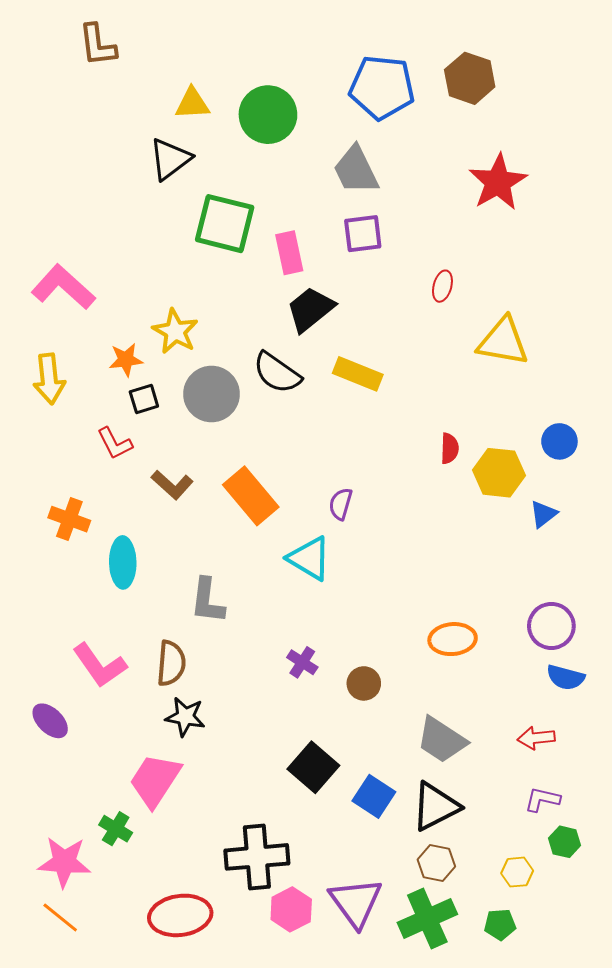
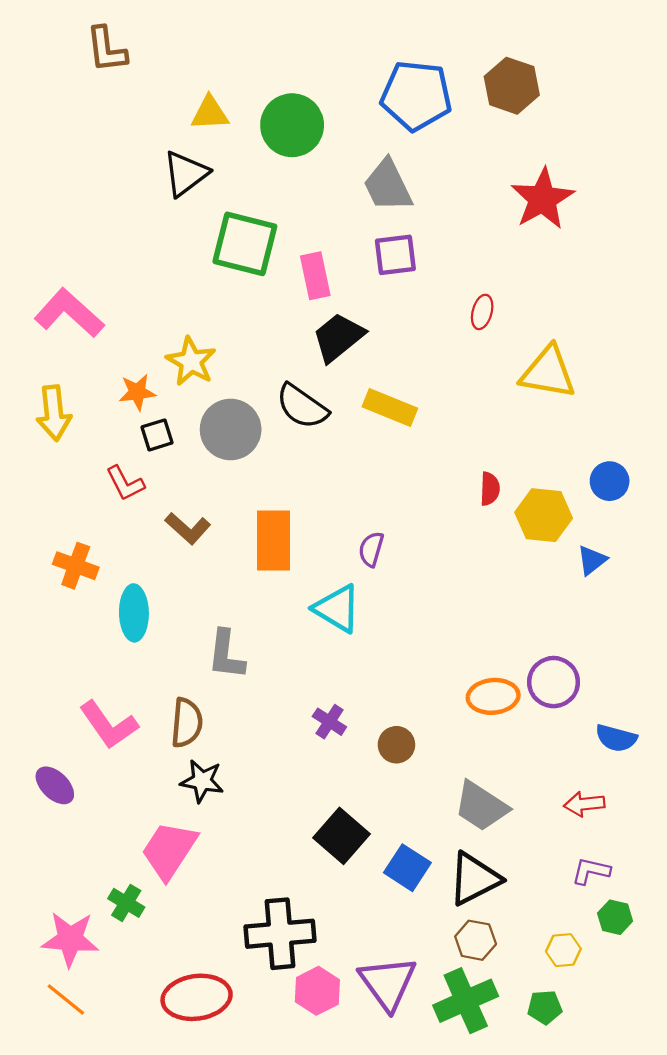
orange rectangle: (251, 496) -> (273, 540), turned 40
purple circle: (551, 626) -> (554, 682), moved

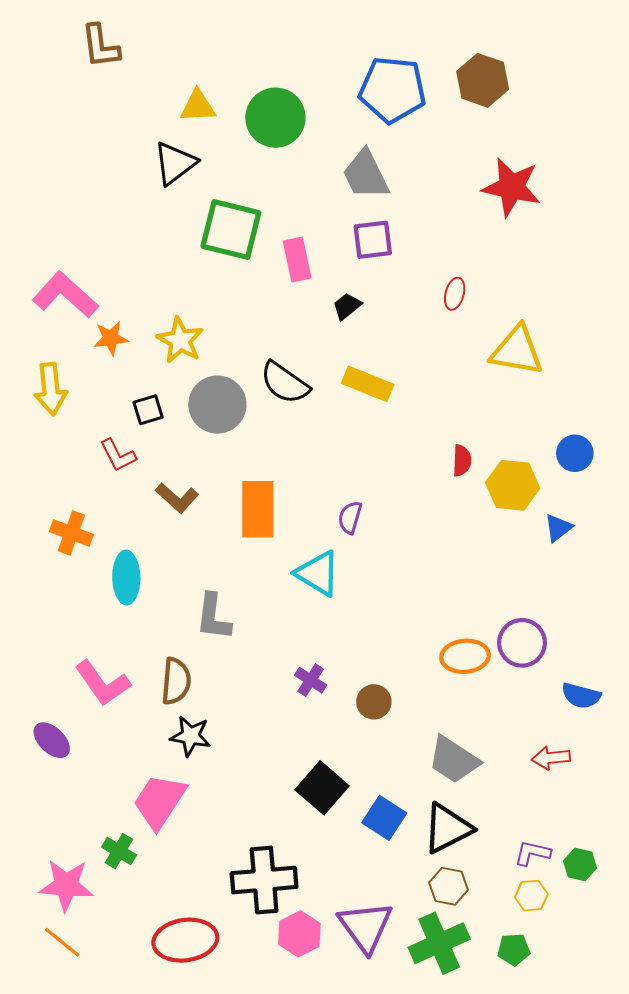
red star: (543, 199) -> (512, 187), turned -30
black trapezoid: (338, 337) -> (347, 306), moved, size x0.6
orange star: (137, 392) -> (111, 338), moved
purple L-shape: (591, 871) -> (532, 853), moved

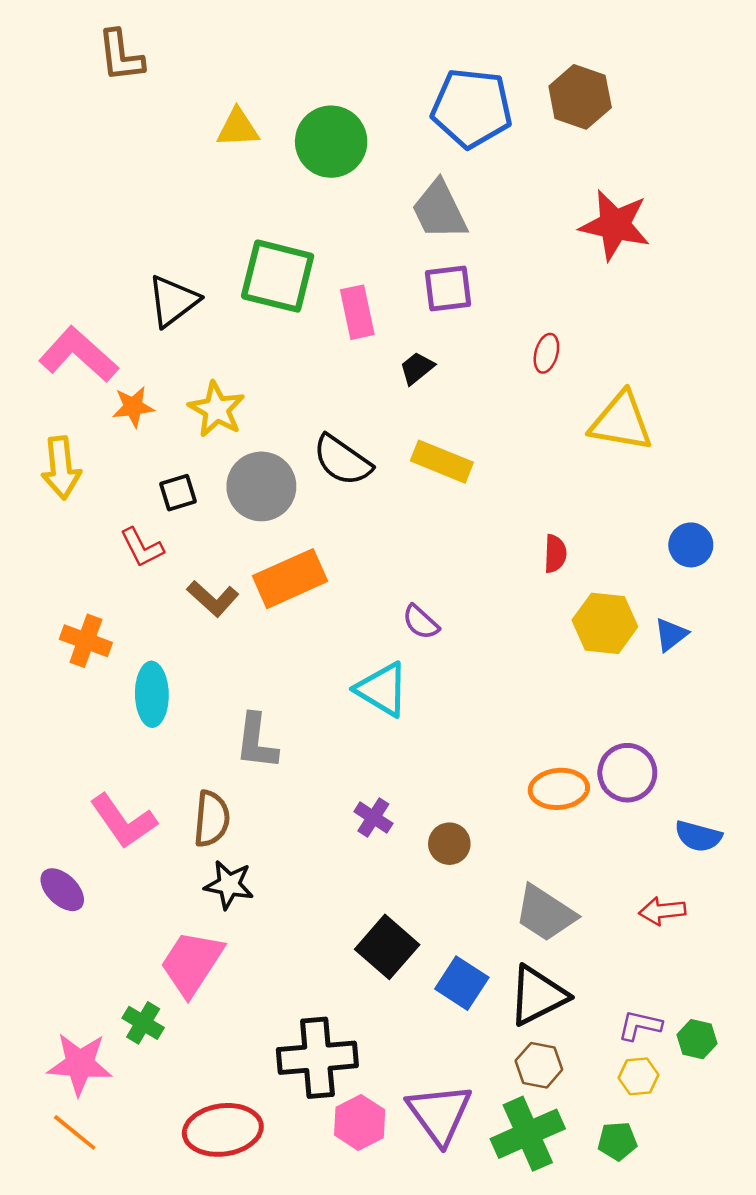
black triangle: (175, 163) -> (173, 301), moved
yellow hexagon: (513, 485) -> (605, 623), moved
orange rectangle: (258, 509) -> (290, 579), moved, turned 66
purple semicircle: (350, 517) -> (421, 622), turned -64

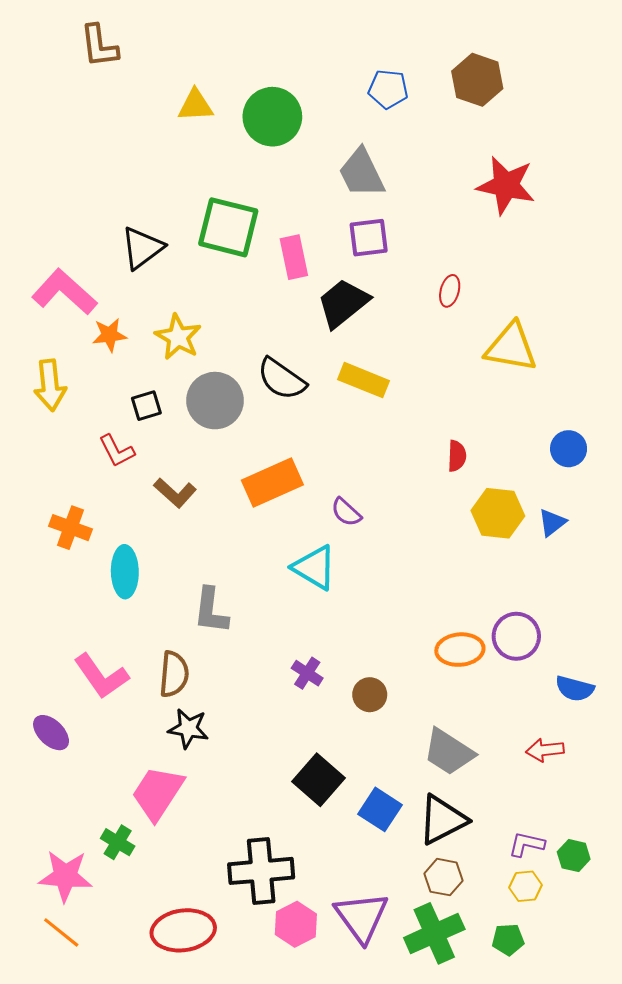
blue pentagon: (472, 108) -> (388, 89), size x0.6
black trapezoid: (417, 368) -> (343, 303), size x1.8
orange rectangle: (290, 579) -> (272, 483), moved

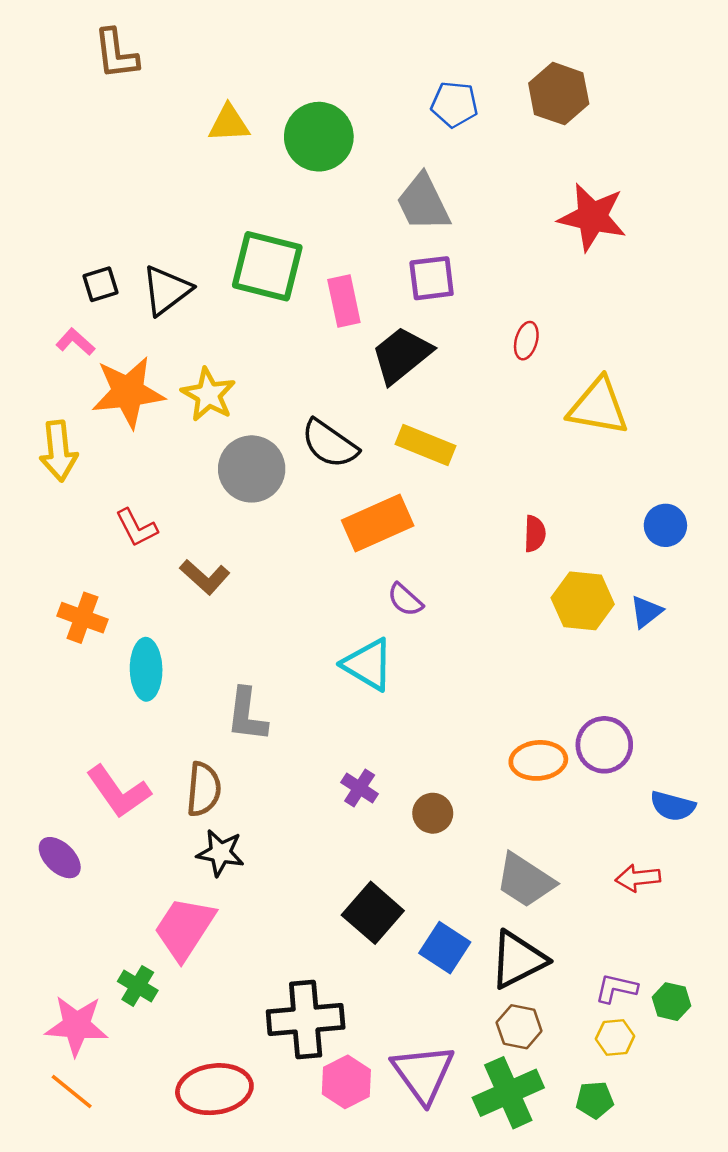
pink L-shape: (64, 292) -> (75, 342), size x0.5
orange star: (109, 335) -> (128, 392), size x1.8
black square: (146, 406) -> (100, 284), moved
orange rectangle: (272, 483) -> (378, 523), moved

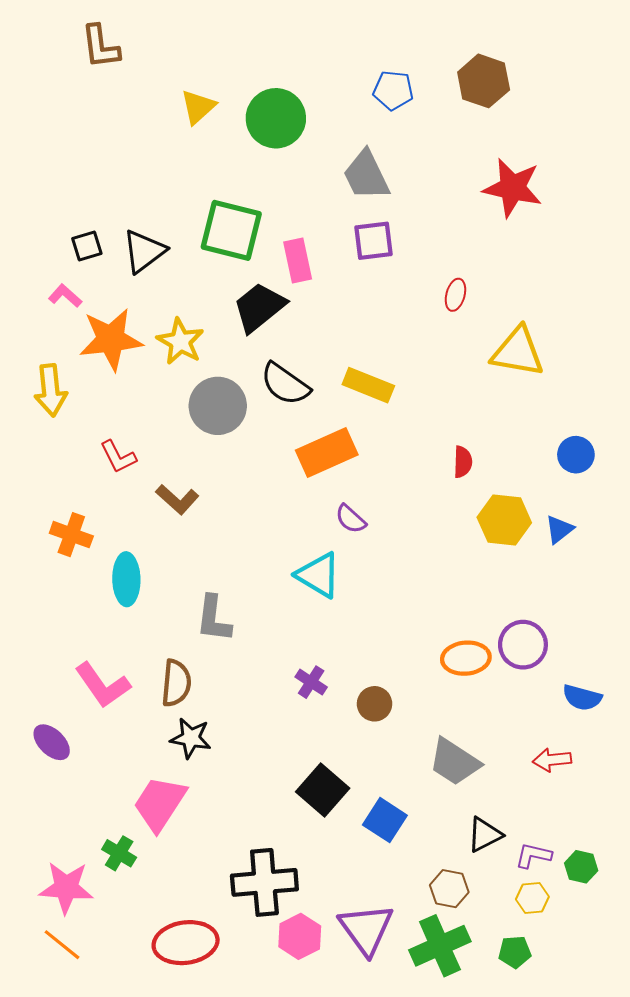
yellow triangle: (229, 124) -> (198, 107), turned -39
black trapezoid: (402, 355) -> (259, 307), moved
black triangle: (518, 960) -> (485, 835), moved, size x0.7

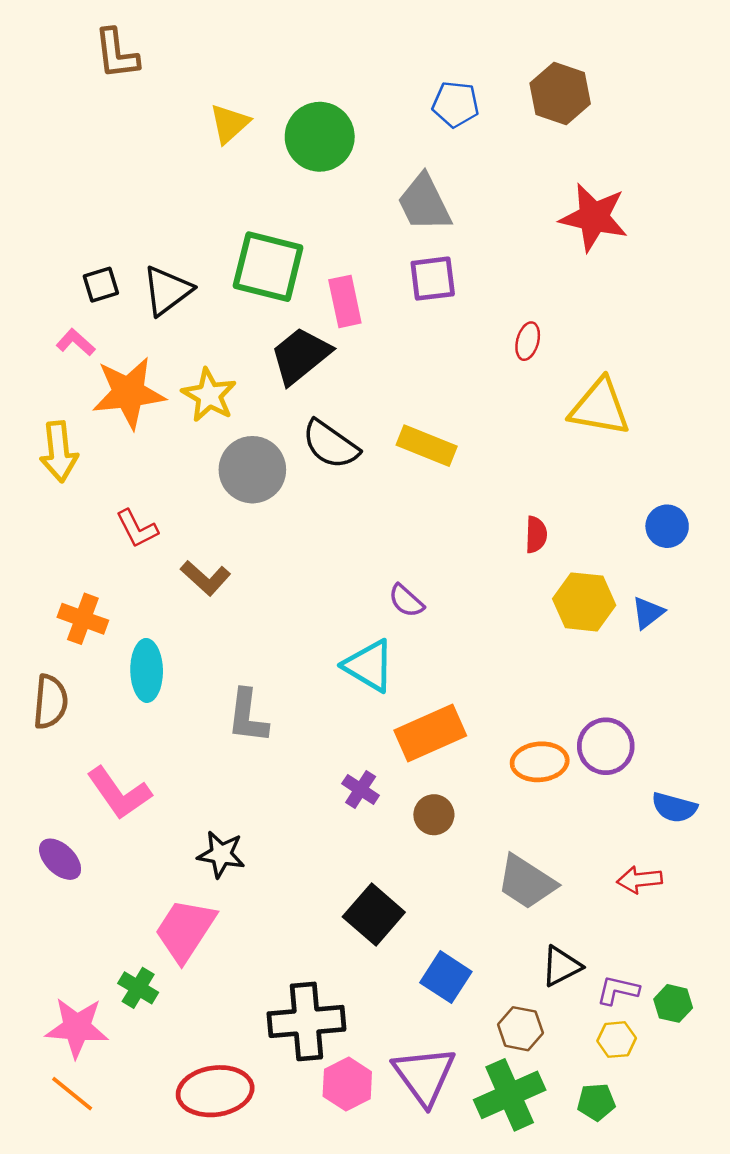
orange rectangle: (327, 453) -> (430, 733), moved
brown semicircle: (176, 683) -> (50, 702), moved
blue square: (385, 820) -> (446, 977), moved

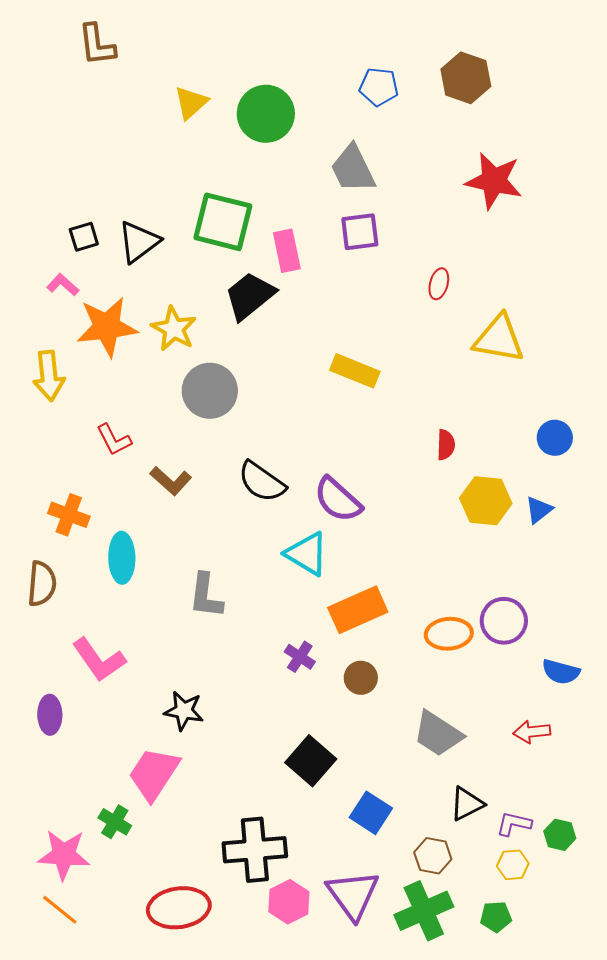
black semicircle: (331, 444) -> (262, 482), moved
purple semicircle: (406, 601) -> (338, 500), size x1.6
purple ellipse: (60, 859) -> (50, 715), turned 45

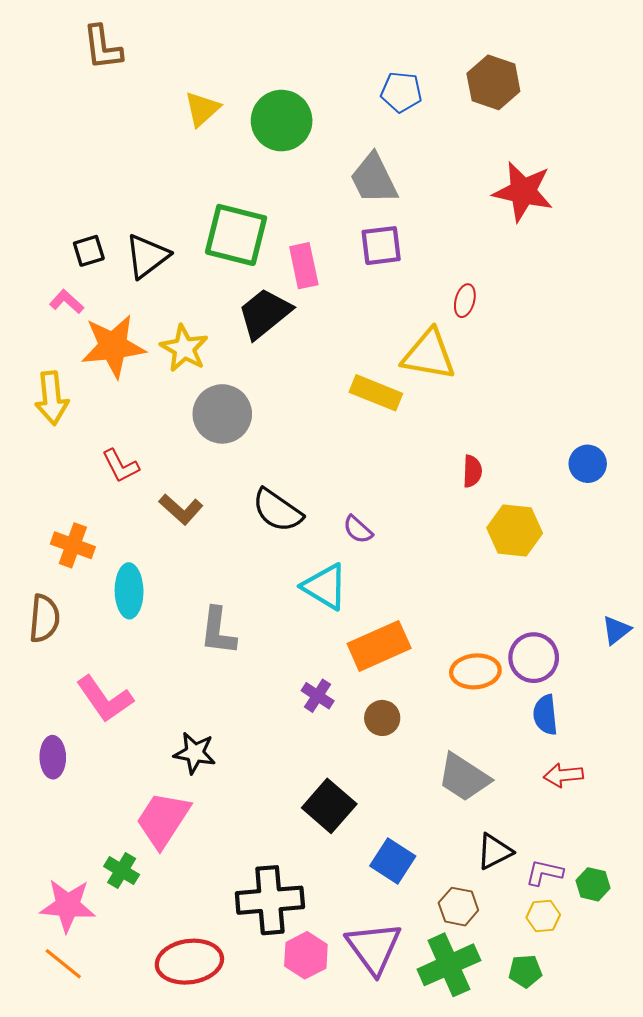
yellow triangle: (499, 339) -> (429, 355), moved
purple semicircle: (338, 500) -> (358, 529), size x0.6
blue triangle: (539, 510) -> (616, 630), moved
blue semicircle: (561, 672) -> (545, 715), moved, turned 69

